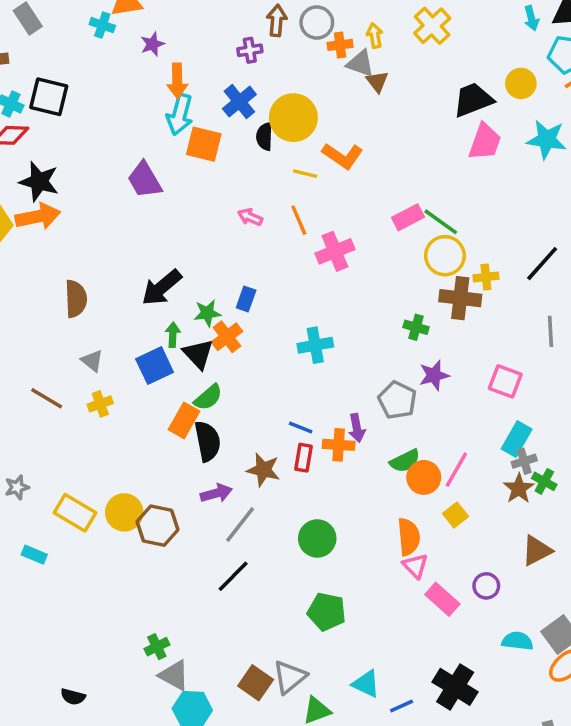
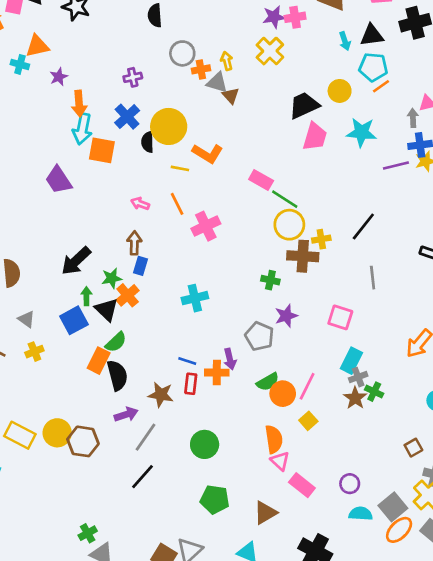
brown arrow: (277, 21) -> (134, 243), moved
pink rectangle: (408, 217) -> (261, 180), moved, turned 60
brown triangle: (537, 551) -> (265, 513), moved
purple circle: (486, 586) -> (350, 484), moved

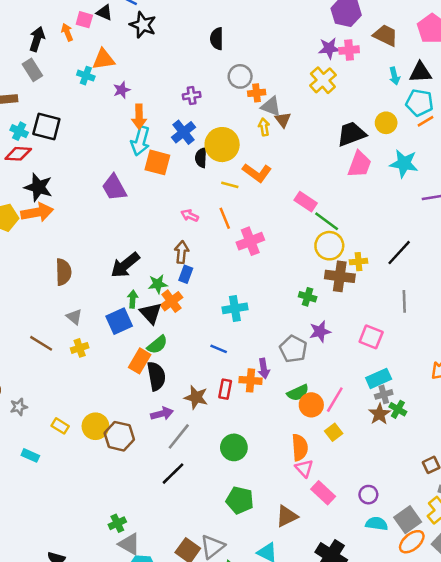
yellow arrow: (227, 61) -> (264, 127), moved
blue line: (187, 361) -> (219, 349), moved
cyan rectangle: (351, 361) -> (379, 378), turned 35
yellow rectangle: (20, 435) -> (60, 426), size x0.6

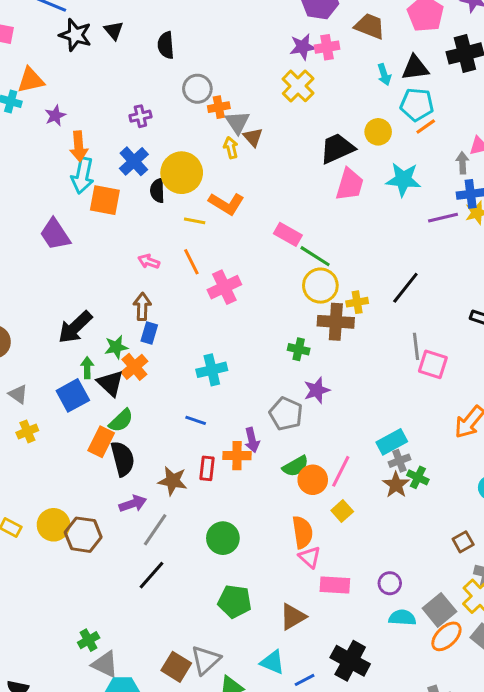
black triangle: (104, 13) -> (114, 30), moved, turned 30
gray triangle: (271, 106) -> (237, 122), turned 40
pink square: (371, 337) -> (433, 364), moved
pink rectangle: (323, 493) -> (335, 585), turned -35

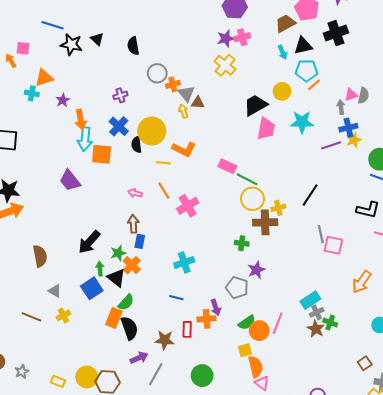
brown trapezoid: (370, 26) -> (285, 23), moved, turned -45
brown triangle: (253, 137) -> (198, 103), turned -40
yellow square: (342, 511) -> (245, 350), moved, turned 32

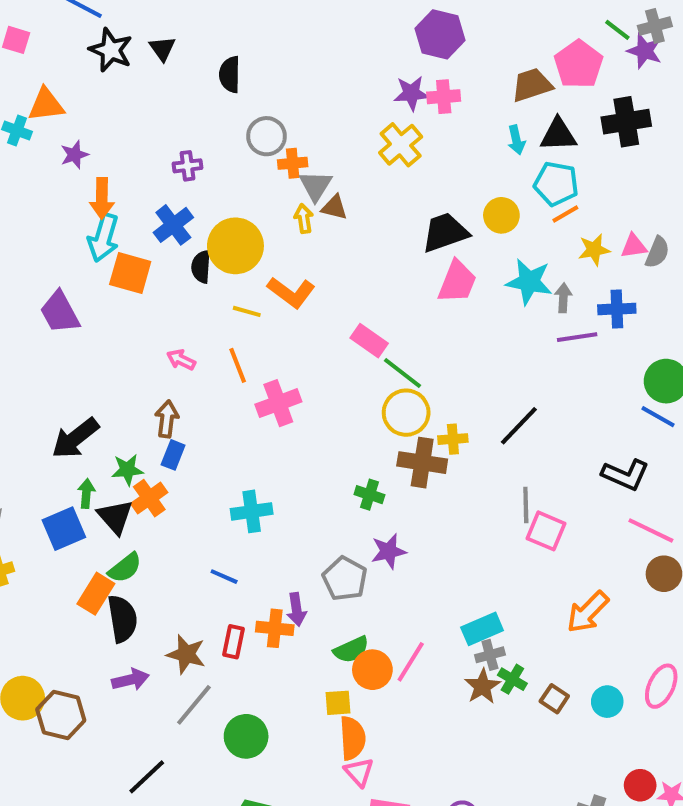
gray arrow: (341, 107) -> (563, 298), moved
yellow star: (354, 140) -> (594, 250), moved
brown square: (365, 363) -> (554, 699), moved, turned -32
gray line: (156, 374) -> (194, 705), moved

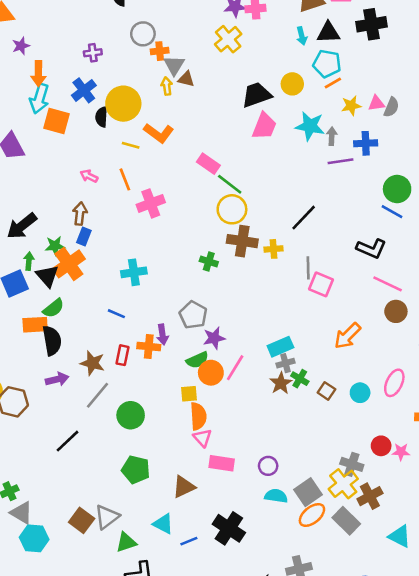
yellow cross: (453, 439) -> (273, 249), moved
orange cross: (149, 498) -> (69, 264), size x1.4
purple star: (389, 551) -> (214, 338), moved
orange rectangle: (96, 594) -> (35, 325), turned 55

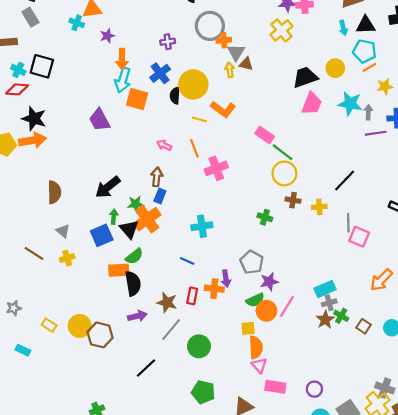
gray circle: (143, 34) -> (210, 26), size x1.4
brown cross: (242, 241) -> (293, 200), size x0.6

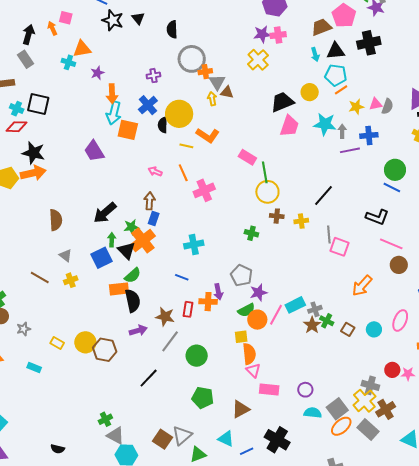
green line: (283, 152) -> (265, 172), turned 45
cyan rectangle: (325, 289) -> (295, 305), moved

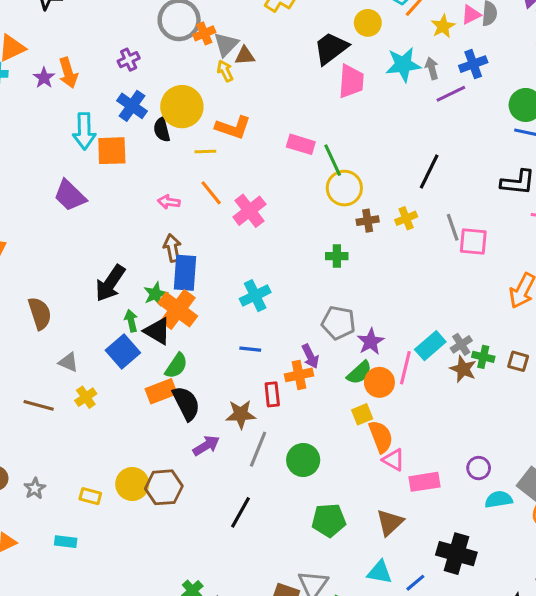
gray triangle: (217, 82) -> (226, 44), turned 30
orange arrow: (112, 94) -> (68, 73), moved
blue rectangle: (154, 219) -> (185, 273), size x1.6

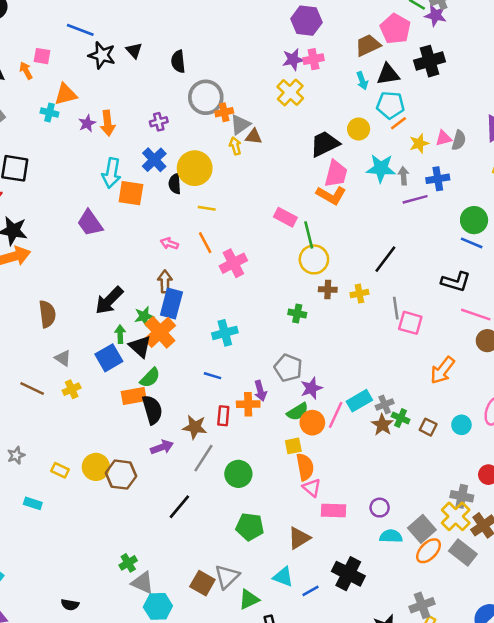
orange L-shape: (233, 127) -> (331, 195), moved

